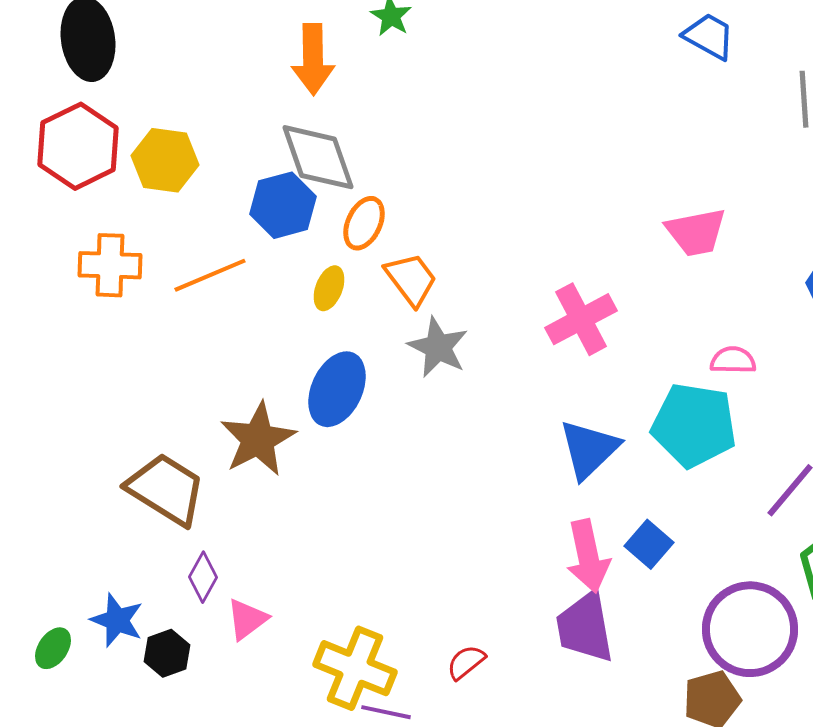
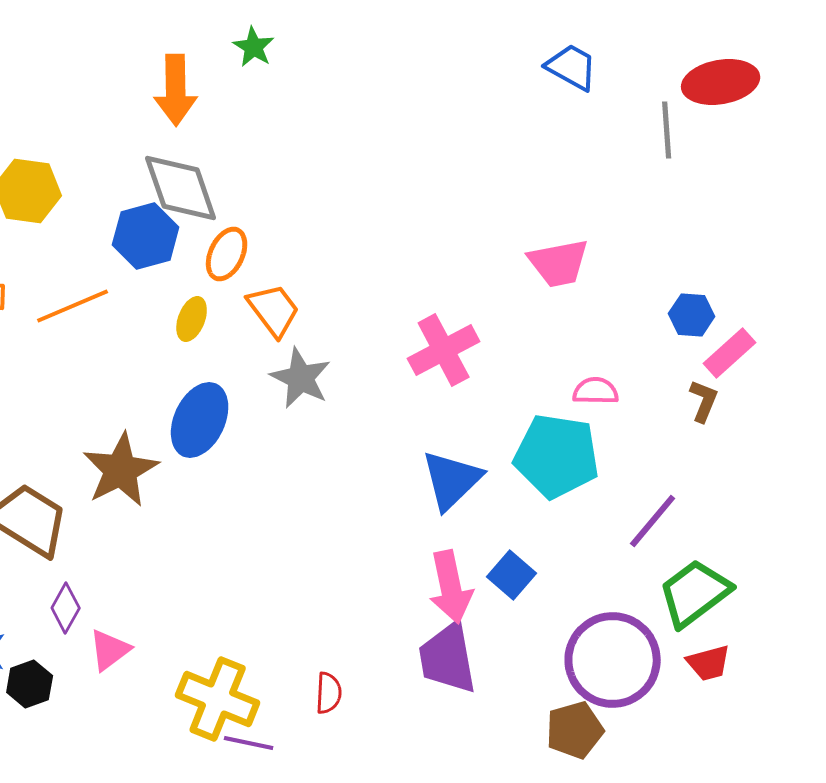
red semicircle: (466, 662) -> (329, 693), turned 132

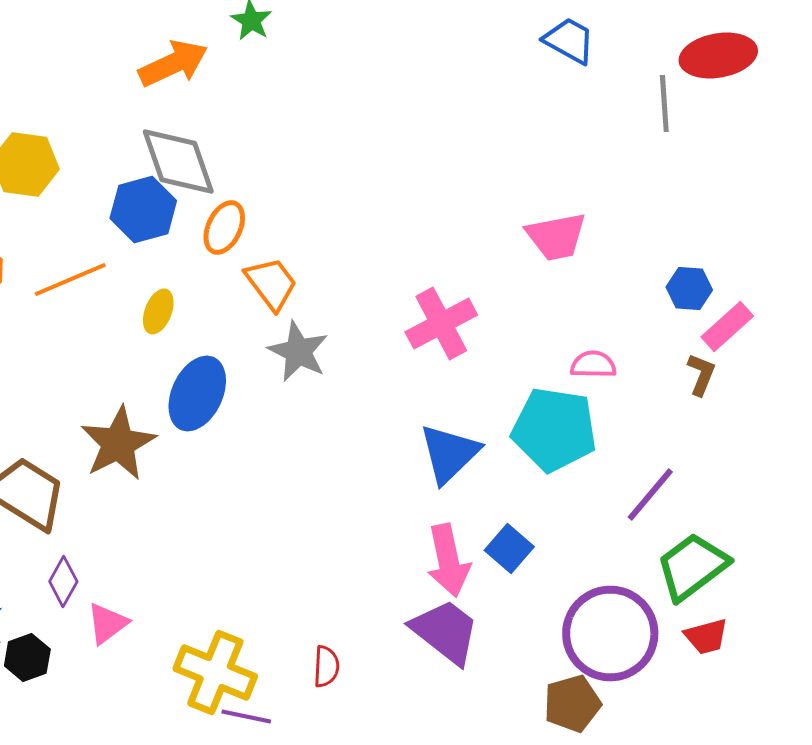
orange arrow: (176, 90) -> (173, 64), turned -114
yellow ellipse: (192, 319) -> (158, 312), moved
purple trapezoid: (448, 658) -> (445, 632), turned 138

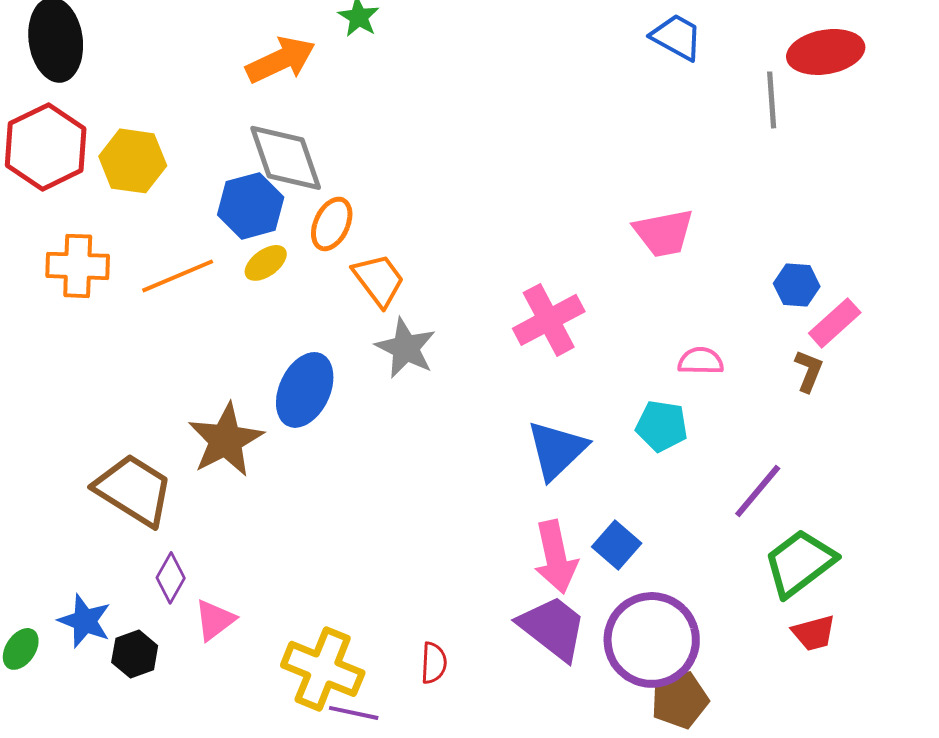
yellow ellipse: (158, 312) -> (266, 263), moved, turned 33
cyan pentagon: (554, 430) -> (662, 426), size x0.6
purple circle: (610, 634) -> (652, 640), moved

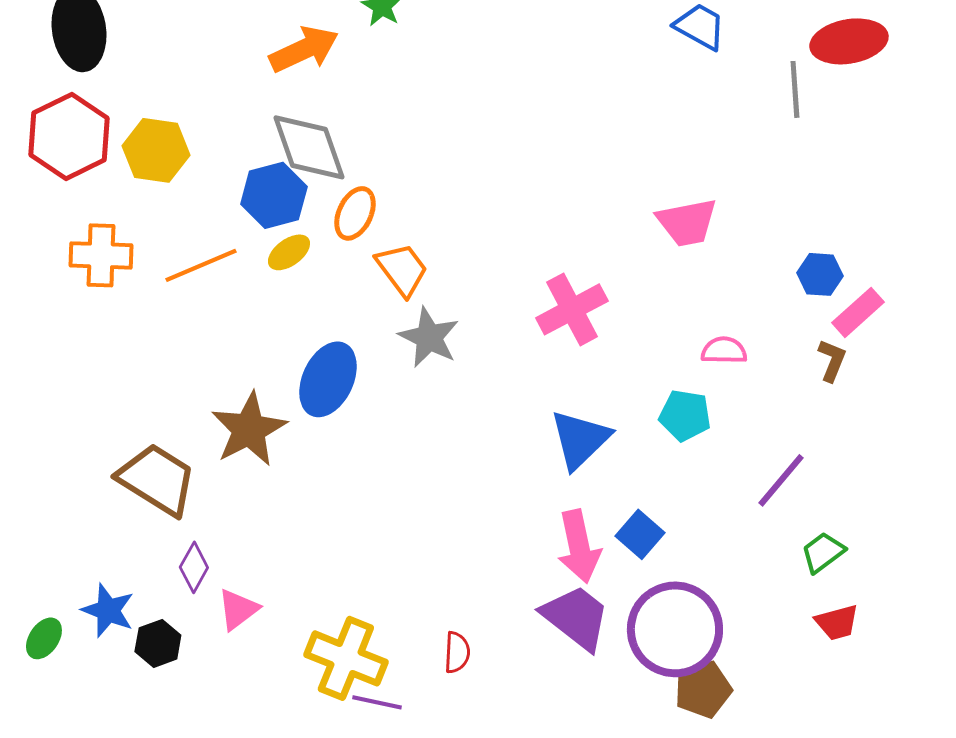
green trapezoid: (800, 563) -> (823, 552), size x0.6

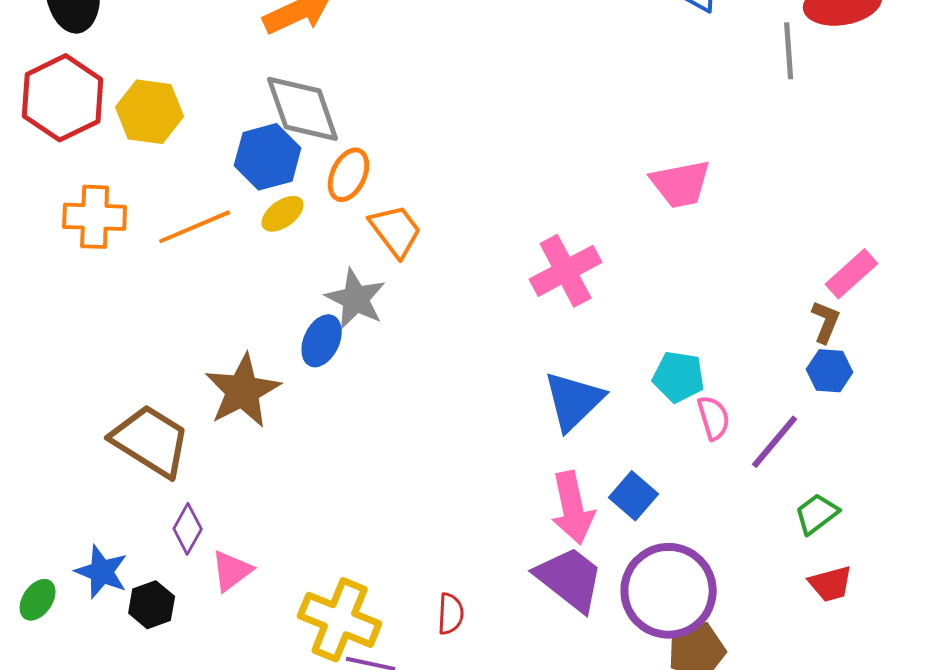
blue hexagon: (820, 274) -> (830, 371), moved
gray star: (429, 337) -> (356, 299), moved
pink semicircle: (724, 350) -> (714, 418), moved, turned 72
blue ellipse: (328, 379) -> (322, 341), size x0.7

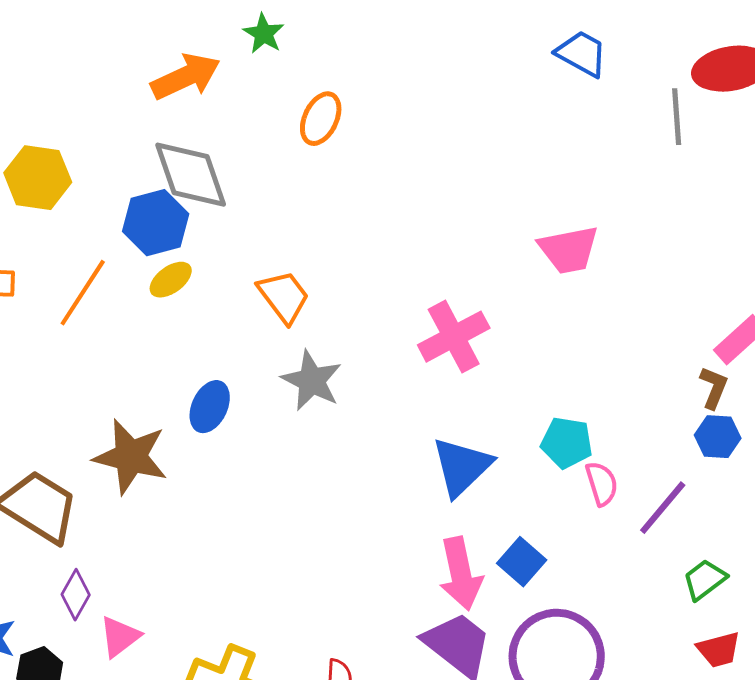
orange ellipse: (349, 175) -> (321, 119), moved
orange line: (195, 227) -> (83, 293), turned -34
gray star: (356, 299) -> (312, 381), moved
brown star: (243, 391) -> (131, 457), turned -30

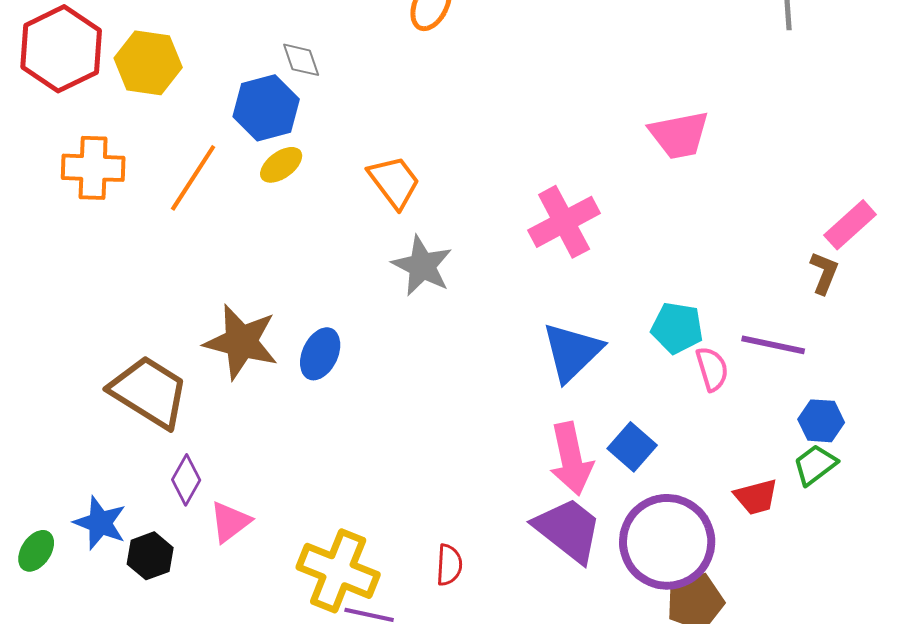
gray diamond: (191, 175) -> (301, 60), size x0.5
blue ellipse: (210, 407) -> (320, 354), moved
blue hexagon: (718, 437) -> (821, 421), moved
purple line: (663, 508) -> (773, 345), moved, turned 62
red trapezoid: (719, 650) -> (756, 497), moved

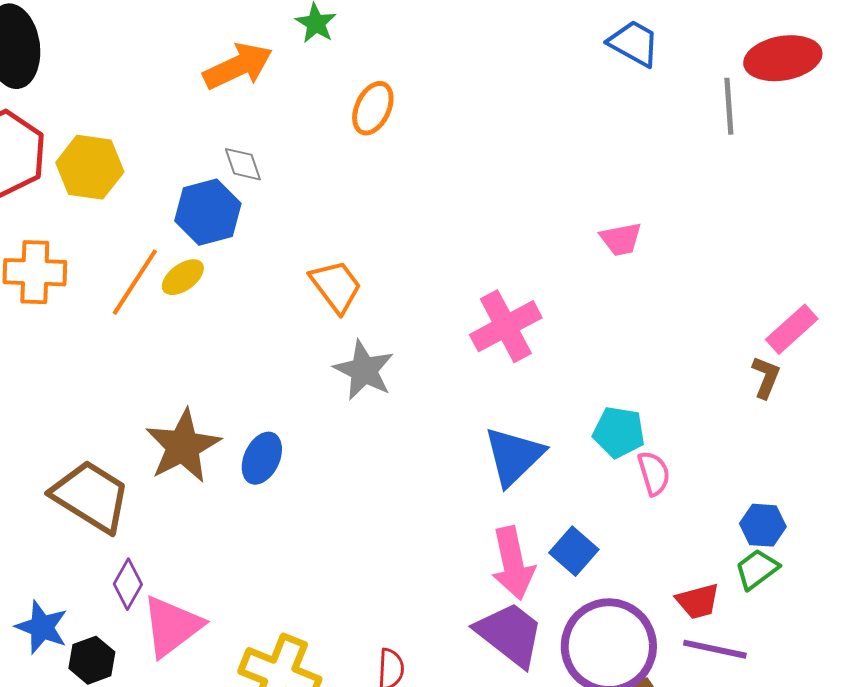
pink trapezoid: (679, 135) -> (621, 239), size x0.7
yellow ellipse: (281, 165) -> (183, 277), moved
brown star: (241, 342) -> (183, 446), turned 30
purple line: (773, 345) -> (715, 649), moved
pink triangle: (230, 522) -> (172, 626), size x1.5

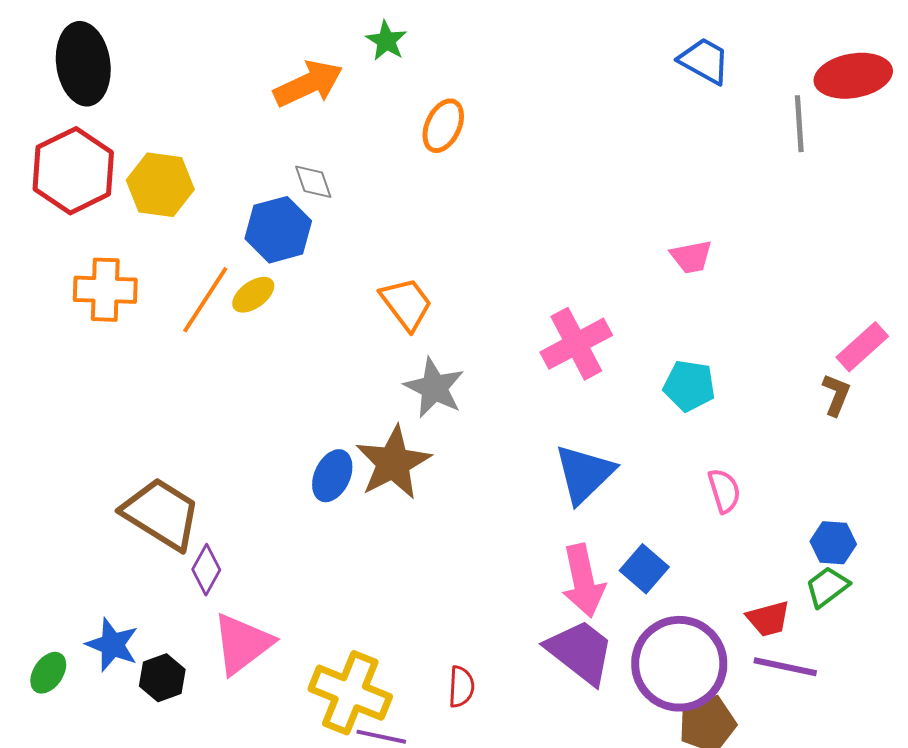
cyan pentagon: (619, 432) -> (689, 386), moved
brown star: (183, 446) -> (393, 463), moved
purple diamond: (128, 584) -> (206, 570), moved

